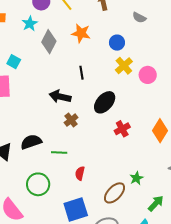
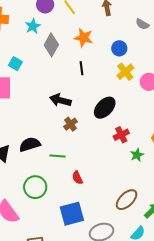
black line: (81, 73) -> (82, 68), moved
red semicircle: (80, 173) -> (77, 178), turned -40
green star: (136, 178) -> (137, 155), moved
brown ellipse: (115, 193) -> (127, 200), moved

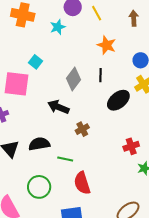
gray diamond: (51, 45) -> (73, 79), moved
black arrow: (60, 100) -> (58, 107), moved
black ellipse: (105, 108) -> (118, 100), moved
red semicircle: (77, 178) -> (82, 183), size x1.6

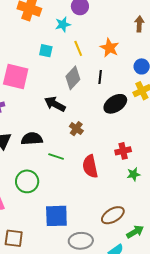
yellow line: (97, 13) -> (78, 48), moved
cyan square: (36, 62) -> (46, 51), moved, turned -32
brown cross: (82, 129) -> (76, 129), turned -32
red semicircle: (82, 183) -> (90, 166), moved

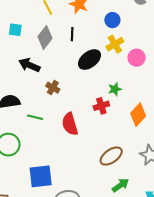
cyan square: (46, 51) -> (15, 30), moved
green star: (134, 174) -> (115, 89), moved
brown ellipse: (113, 215) -> (111, 156), moved

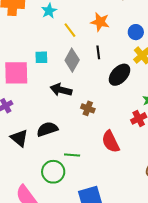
green line: (35, 117) -> (72, 155), moved

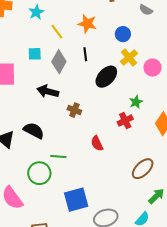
cyan square: (41, 57) -> (35, 54), moved
black semicircle: (47, 129) -> (34, 131), turned 45
red semicircle: (111, 142) -> (97, 143), size x0.7

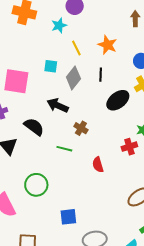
black semicircle: (34, 131) -> (34, 127), moved
green line: (58, 157) -> (64, 149), moved
blue square: (76, 200) -> (68, 217), size x0.7

